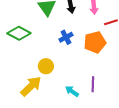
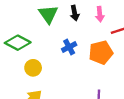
yellow circle: (46, 66) -> (33, 68), moved

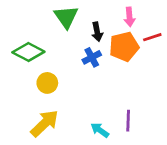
black arrow: (75, 13) -> (97, 32), moved
orange pentagon: (101, 52) -> (124, 47), moved

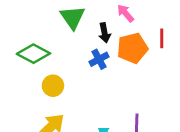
pink arrow: (129, 17) -> (125, 13), moved, turned 144
red line: (152, 37) -> (162, 38), turned -72

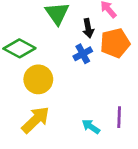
yellow circle: (53, 86) -> (38, 79), size x1.4

